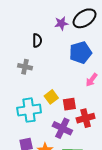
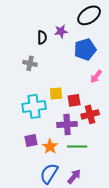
purple star: (61, 23) -> (61, 31), moved
yellow square: (51, 97) -> (56, 93), turned 32
purple cross: (62, 128) -> (67, 124), turned -30

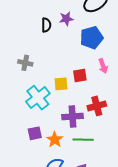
gray cross: (30, 63) -> (25, 63), moved
pink arrow: (96, 76) -> (103, 66), turned -56
red square: (74, 100) -> (80, 75), moved
cyan cross: (34, 106) -> (38, 98), turned -30

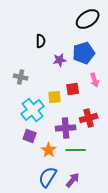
purple star: (66, 19) -> (60, 60), moved
purple square: (35, 133) -> (30, 136), moved, turned 32

